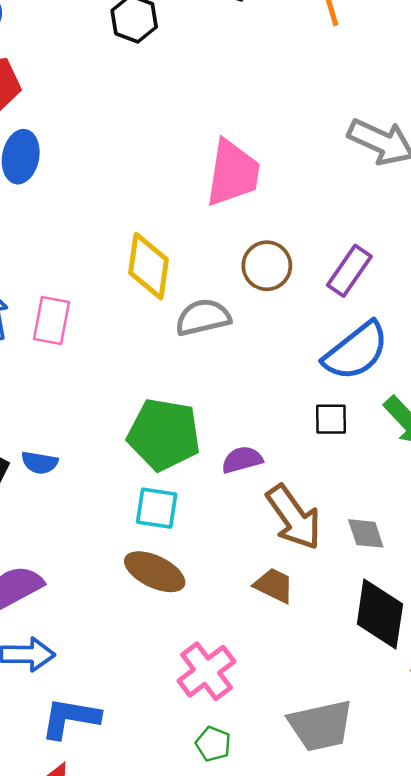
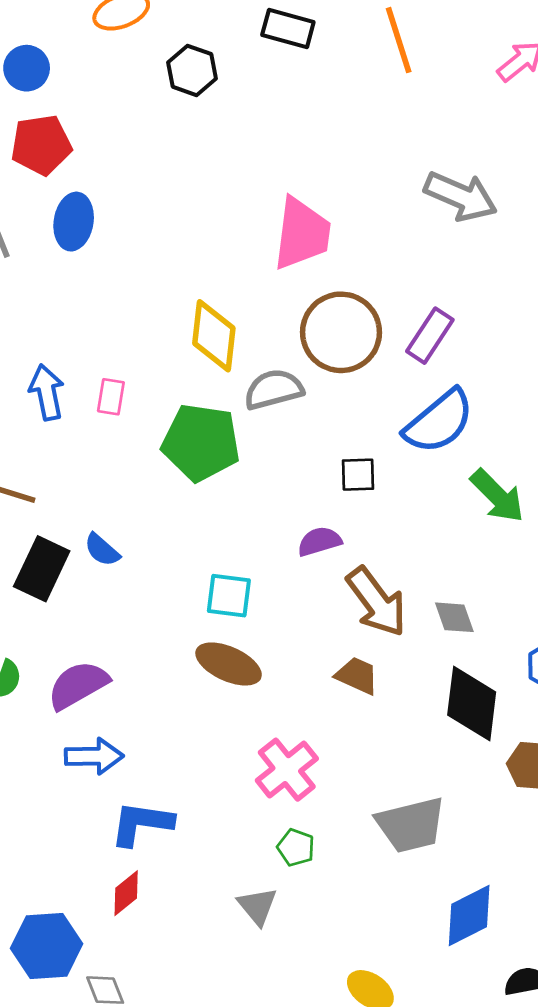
brown circle: (267, 266) -> (341, 332), size x1.5
pink rectangle: (51, 320) -> (111, 397), size x0.7
black square: (331, 419) -> (358, 475), moved
green pentagon: (164, 435) -> (201, 442), moved
blue semicircle: (40, 463) -> (102, 550), turned 33

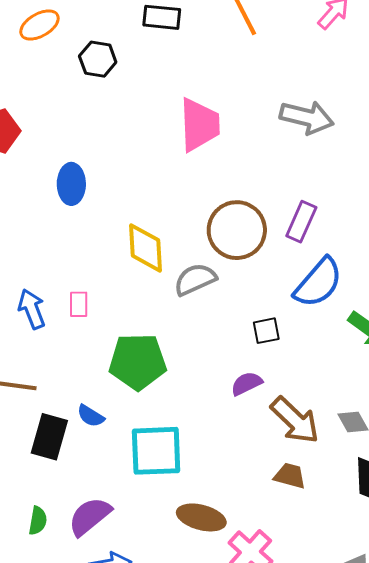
blue ellipse: (74, 222) -> (71, 184), moved
pink trapezoid: (302, 234) -> (199, 125), moved
green pentagon: (201, 442) -> (138, 362), moved
cyan square: (229, 596) -> (156, 451), moved, size x1.6
brown ellipse: (229, 664) -> (201, 517), moved

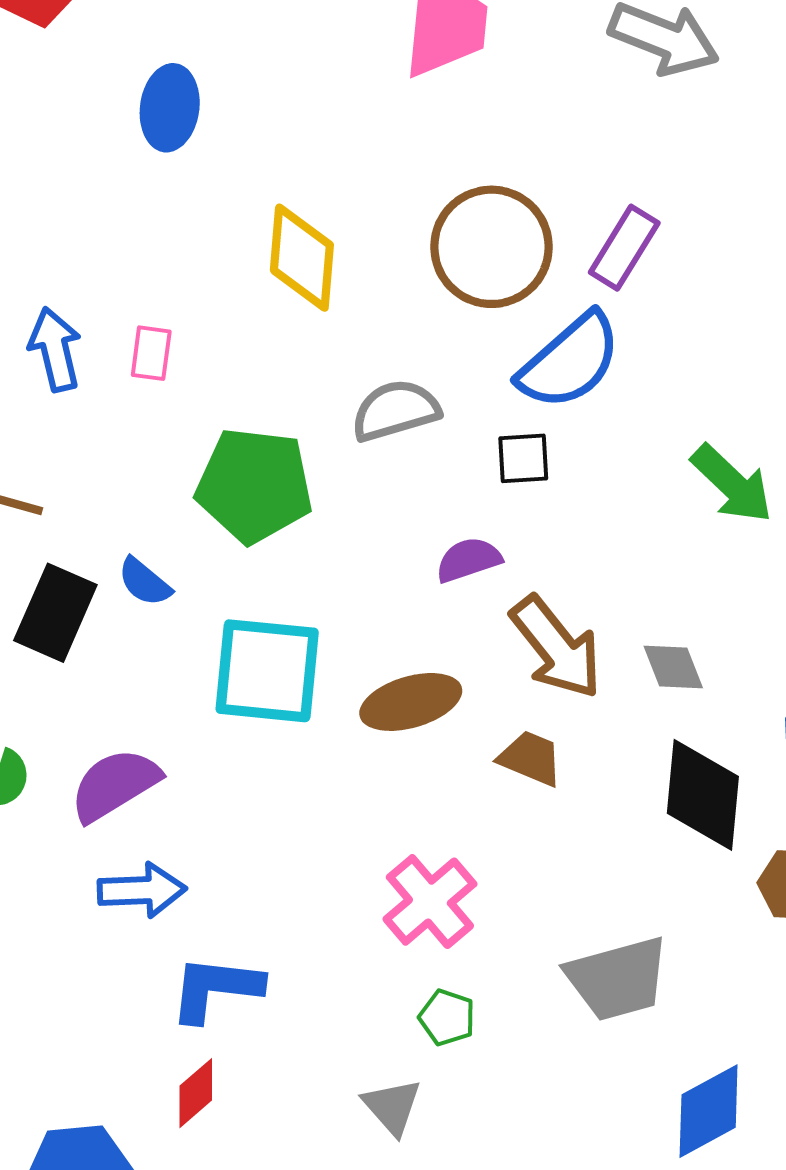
gray semicircle: (195, 279) -> (395, 410), moved
blue semicircle: (318, 283) -> (570, 361), moved
brown ellipse: (201, 517) -> (411, 702), moved, turned -39

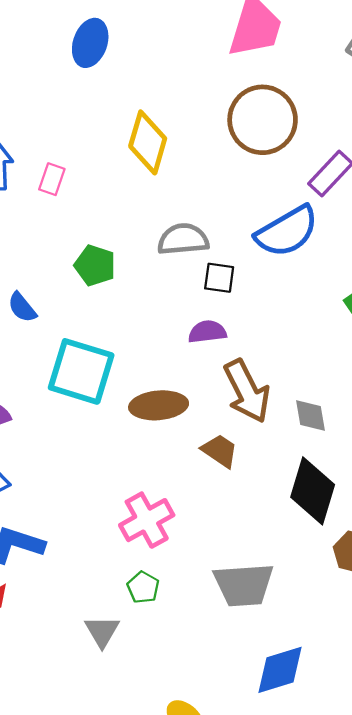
brown circle: (491, 247) -> (263, 120), moved
black square: (523, 458) -> (219, 278), moved
green pentagon: (254, 485) -> (95, 265), size x0.6

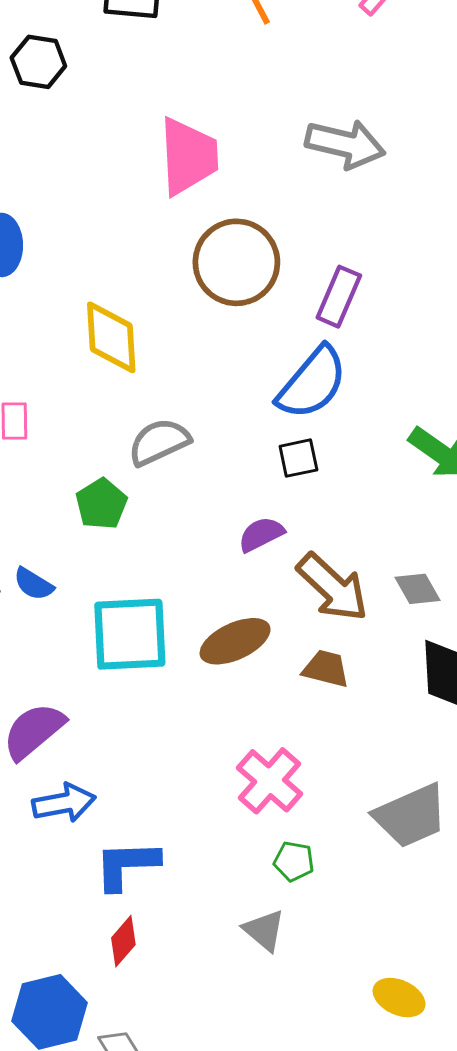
gray semicircle: (183, 239) -> (159, 442), moved
green pentagon: (95, 265) -> (101, 504), turned -30
black square: (219, 278) -> (298, 458), moved

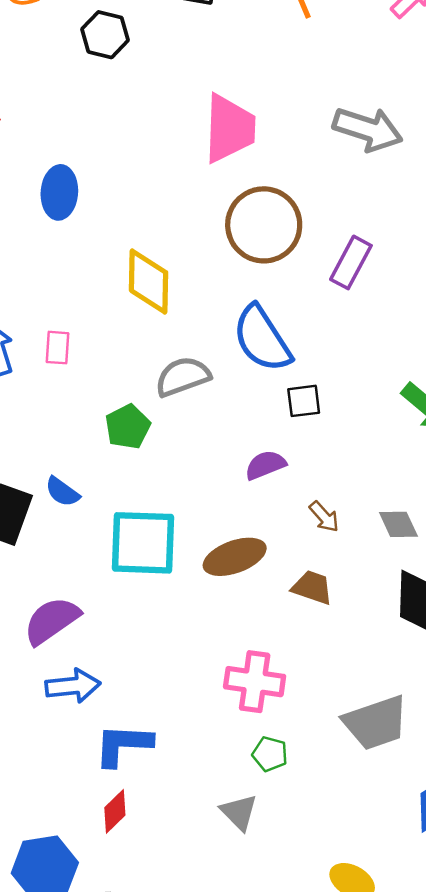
blue semicircle: (312, 383) -> (262, 339), moved, turned 102
brown arrow: (333, 587) -> (324, 517), size x0.5
pink cross: (270, 781) -> (255, 682), turned -38

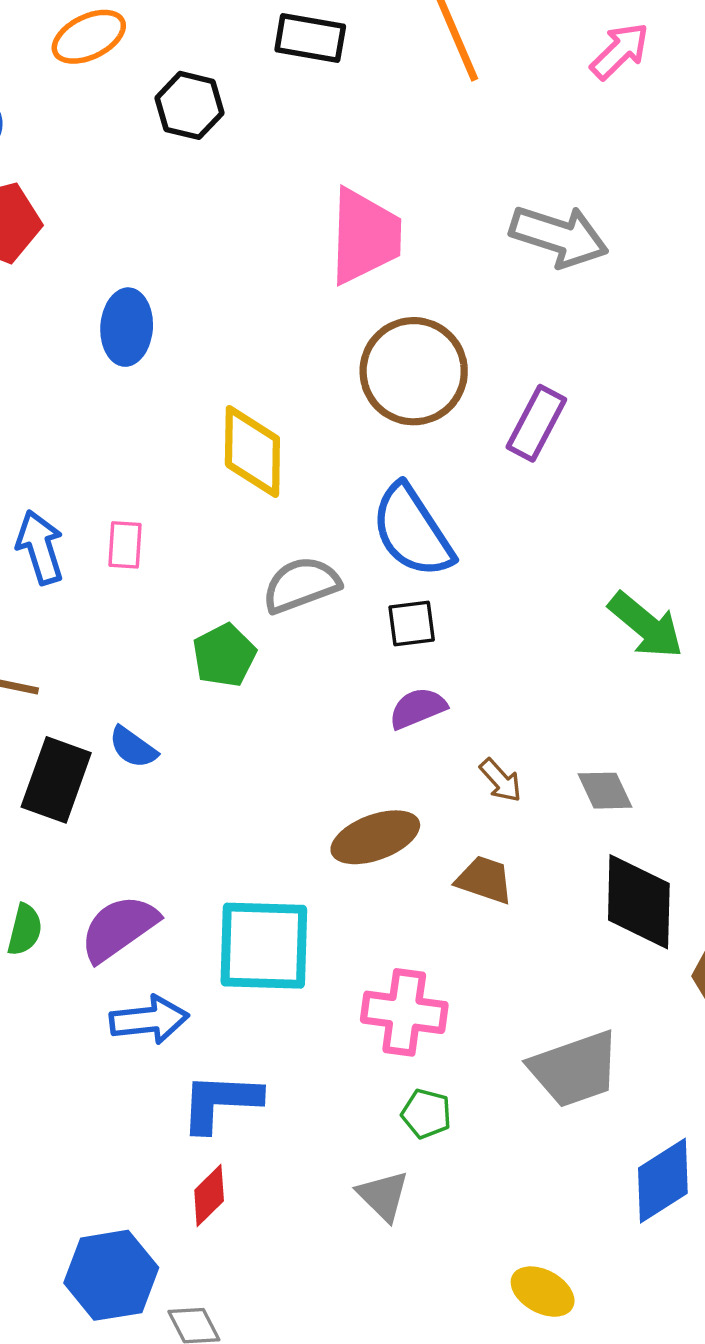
black square: (304, 401) -> (412, 624), moved
cyan square: (143, 543) -> (264, 946), moved

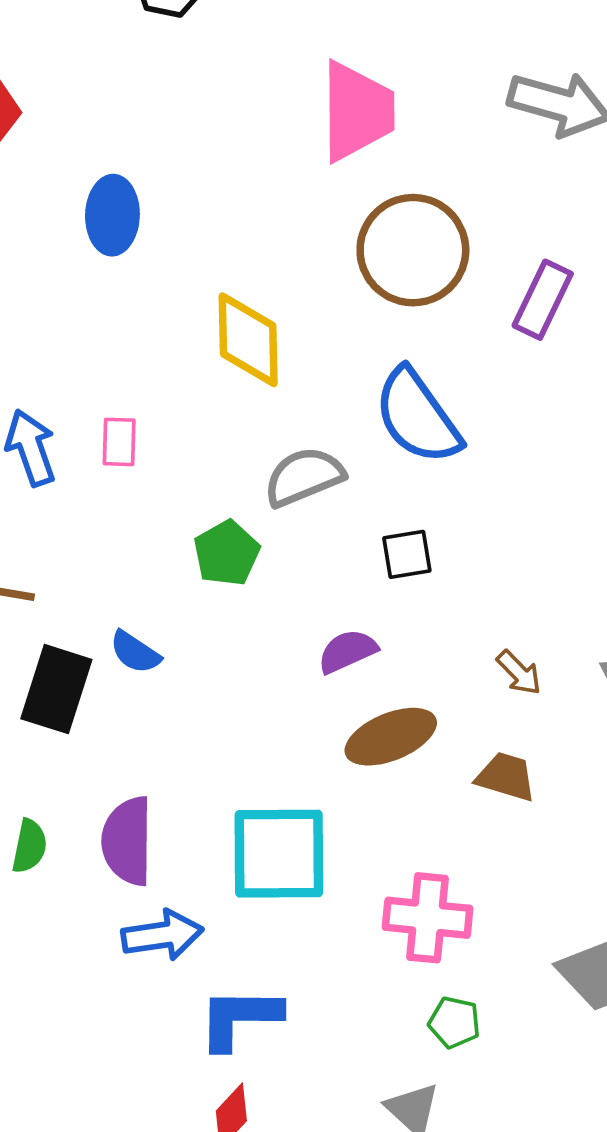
black square: (412, 624) -> (407, 554), moved
purple semicircle: (418, 708) -> (347, 651), moved
purple semicircle: (119, 928) -> (127, 841), turned -52

